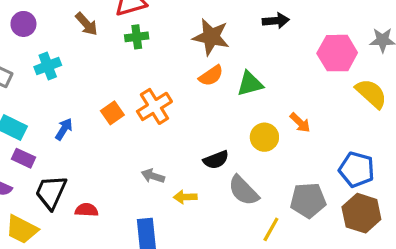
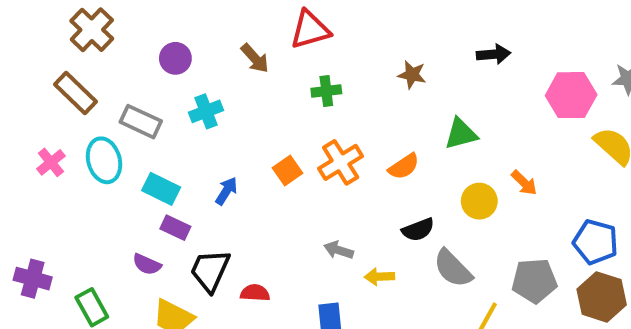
green cross: (137, 37) -> (326, 91), moved
brown star: (211, 37) -> (412, 75), size x0.6
orange semicircle: (211, 76) -> (404, 166), moved

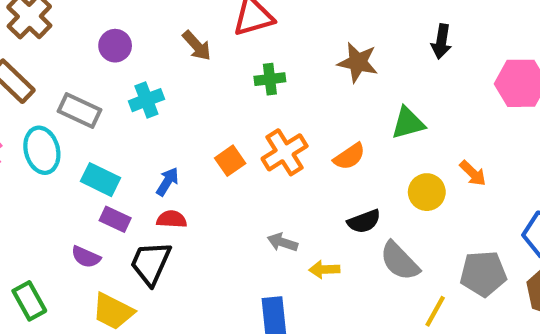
black arrow: (494, 54) -> (441, 41), turned 104
brown star: (412, 75) -> (358, 62), size x1.4
red semicircle: (255, 293) -> (172, 219), moved

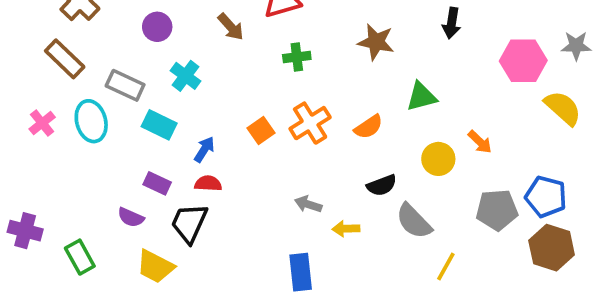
cyan cross: (146, 100) -> (185, 76), turned -32
cyan rectangle: (100, 180) -> (159, 125), moved
gray pentagon: (483, 274) -> (497, 210), moved

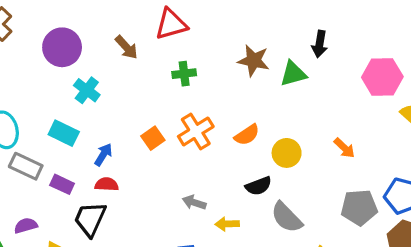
purple circle: (157, 27) -> (62, 47), size x1.5
gray rectangle: (125, 85) -> (26, 166), moved
green triangle: (421, 97) -> (293, 74), moved
yellow circle: (438, 159) -> (287, 153), moved
purple semicircle: (131, 217) -> (26, 226), moved, turned 140

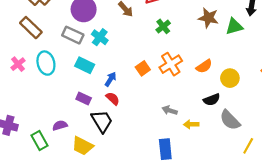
green cross: (184, 74) -> (163, 26), turned -32
gray rectangle: (26, 166) -> (73, 35), moved
red semicircle: (107, 184) -> (113, 99), turned 40
black trapezoid: (90, 219) -> (102, 121), turned 125

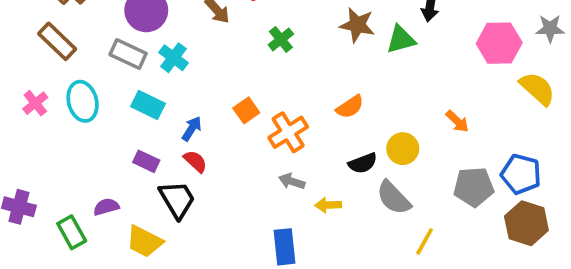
orange cross: (171, 64) -> (288, 132), moved
yellow circle: (230, 78) -> (403, 149), moved

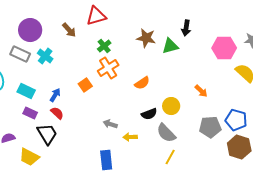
cyan rectangle: (148, 105) -> (26, 91), moved
orange cross: (288, 132) -> (108, 68), moved
yellow line: (425, 241) -> (170, 157), moved

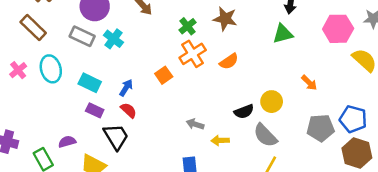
brown star: (146, 38) -> (225, 19), moved
green triangle: (170, 46) -> (283, 34), moved
orange semicircle: (142, 83) -> (229, 61), moved

